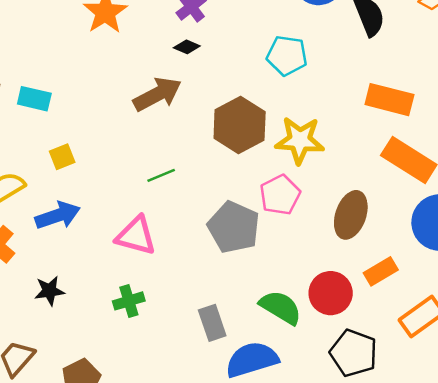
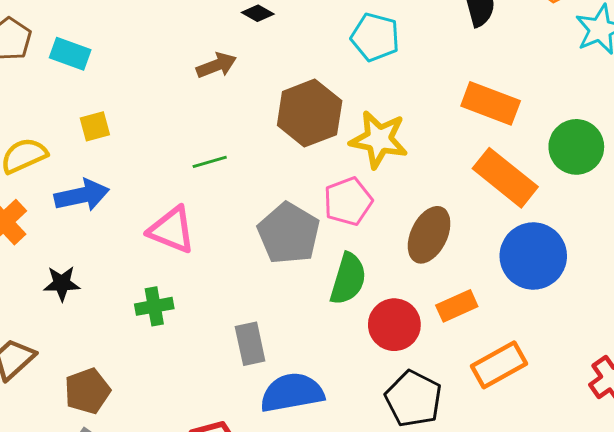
brown arrow: (157, 94) -> (216, 65), size x0.7
green semicircle: (281, 307) -> (348, 279), moved, turned 69

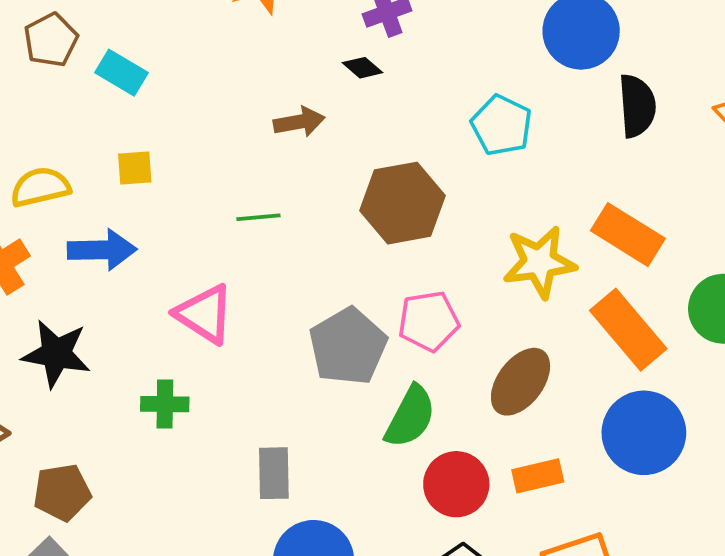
yellow star: (379, 139) -> (539, 262), moved, turned -30
green line: (210, 162) -> (258, 217), moved
black star: (62, 283) -> (56, 354), size x1.5

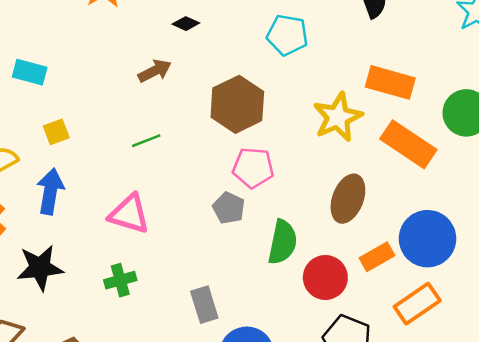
blue arrow: (102, 250) -> (50, 191), turned -63
pink pentagon: (429, 321) -> (253, 168), moved, turned 30
gray pentagon: (348, 346) -> (229, 208), size x0.6
blue circle: (644, 433) -> (428, 239), moved

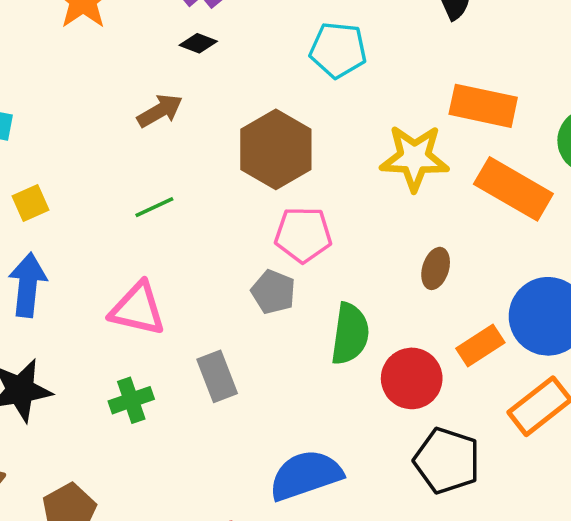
yellow star: (338, 117) -> (414, 158), turned 30
brown ellipse: (348, 199) -> (436, 268), size x0.6
gray rectangle: (204, 305) -> (217, 376), moved

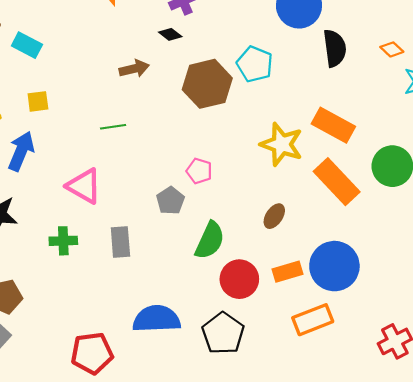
brown hexagon: (276, 149) -> (207, 84), moved
pink pentagon: (303, 235) -> (199, 171), size x0.7
black pentagon: (447, 461) -> (223, 333), moved

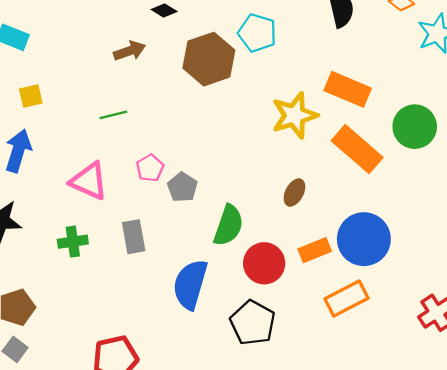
yellow star: (282, 144) -> (295, 115), turned -30
pink pentagon: (199, 171) -> (150, 168), moved, turned 30
blue semicircle: (157, 319) -> (190, 284), moved, turned -66

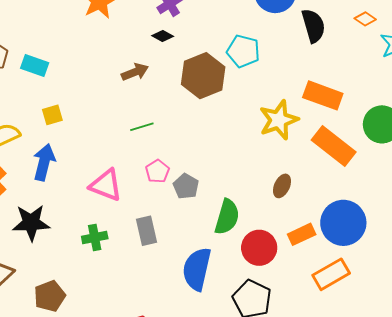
green line: (113, 115) -> (142, 127), moved

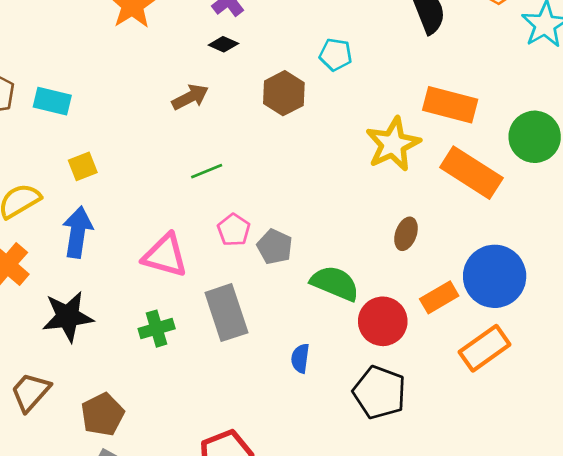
cyan pentagon: (243, 51) -> (336, 55), size x0.7
brown hexagon: (203, 76) -> (284, 93), size x0.7
green semicircle: (227, 217) -> (335, 283), turned -78
gray rectangle: (146, 231) -> (226, 313), size x1.4
blue semicircle: (197, 269) -> (300, 358), size x0.5

